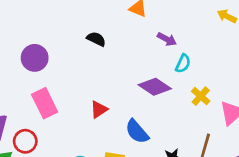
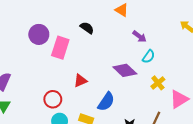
pink rectangle: (45, 103) -> (60, 48), moved, turned 35
blue semicircle: (137, 132) -> (106, 102), turned -114
red circle: (25, 141) -> (53, 99), moved

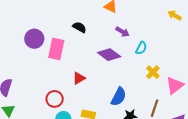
purple arrow: (140, 36) -> (122, 32), moved
purple diamond: (125, 70) -> (109, 55), moved
blue semicircle: (106, 102) -> (119, 97), moved

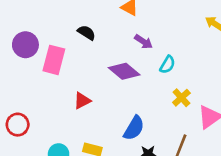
red circle: (55, 99) -> (18, 125), moved

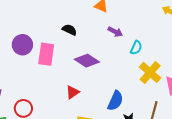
purple diamond: (124, 71) -> (87, 61), moved
yellow cross: (181, 98) -> (150, 72), size x1.5
red triangle: (82, 101) -> (73, 92), moved

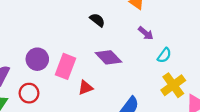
purple circle: (22, 45) -> (37, 59), moved
pink rectangle: (46, 54) -> (66, 66), moved

